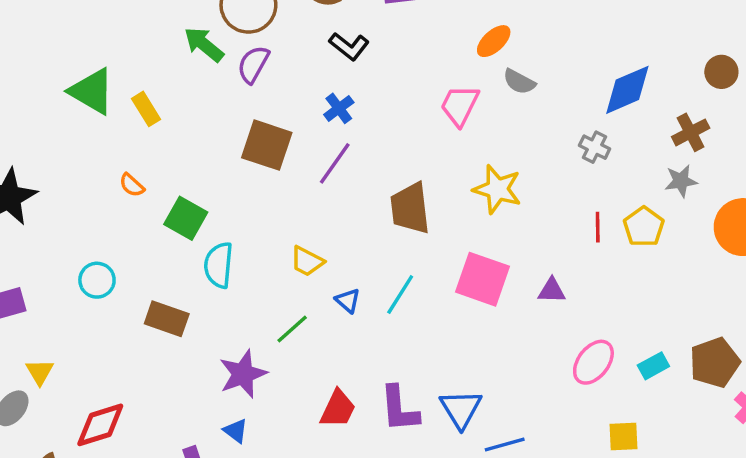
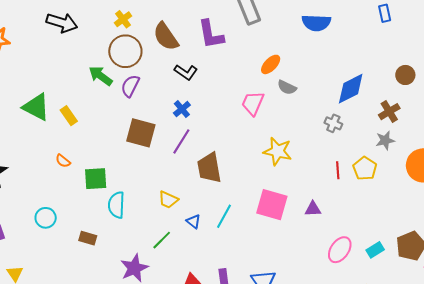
brown trapezoid: (410, 208) -> (209, 168), moved
green square: (186, 218) -> (96, 179), turned -30
brown rectangle: (167, 319) -> (88, 238), size x0.7

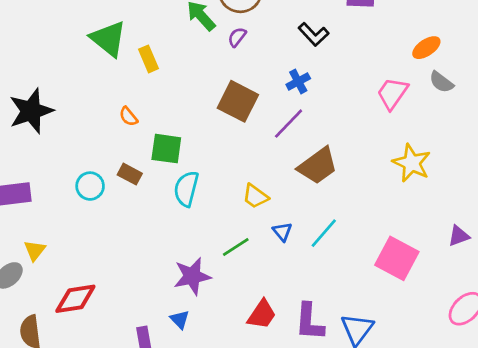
purple semicircle: (130, 86) -> (237, 37), size x0.7
brown trapezoid: (209, 168) -> (318, 166), turned -128
pink square: (272, 205) -> (397, 258), moved
purple triangle: (313, 209) -> (459, 236), moved, turned -30
brown rectangle: (88, 238) -> (130, 174), moved

